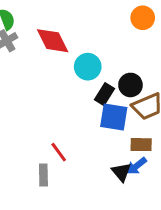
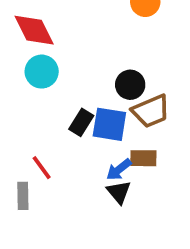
cyan circle: (88, 67) -> (42, 72), moved
black rectangle: (105, 94) -> (81, 122), moved
blue arrow: (137, 166) -> (119, 170), moved

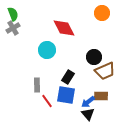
red diamond: (34, 30) -> (64, 28), moved
blue square: (109, 124) -> (66, 95), moved
gray rectangle: (23, 196) -> (37, 85), moved

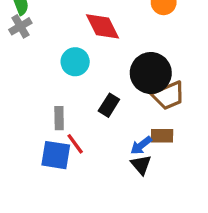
black circle: (94, 57) -> (151, 73), size x1.6
blue square: (66, 95) -> (56, 155), moved

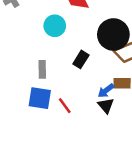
red line: (75, 144) -> (65, 106), moved

